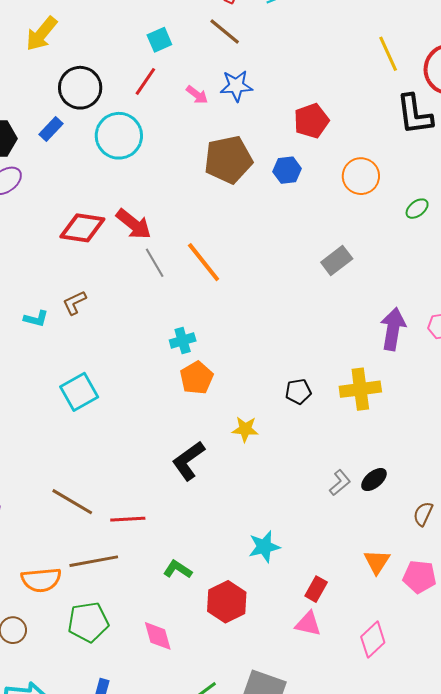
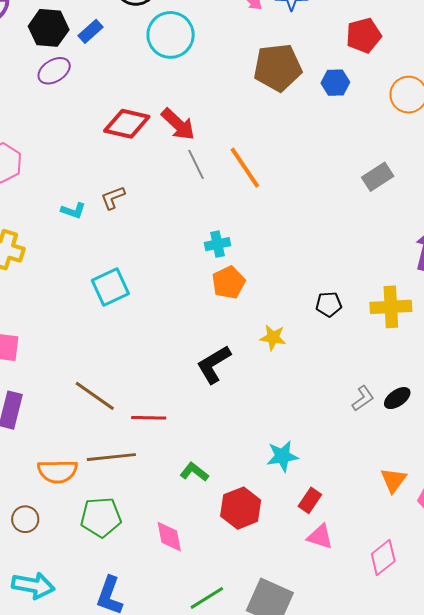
blue rectangle: (51, 129) -> (90, 31), moved
red rectangle: (316, 589) -> (310, 500), moved

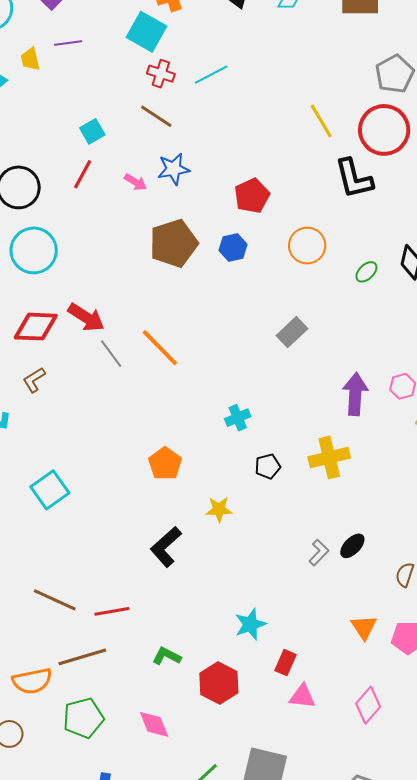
cyan circle: (171, 35) -> (34, 250), moved
brown L-shape: (113, 198) -> (34, 380), moved
cyan cross: (218, 244) -> (238, 418), moved

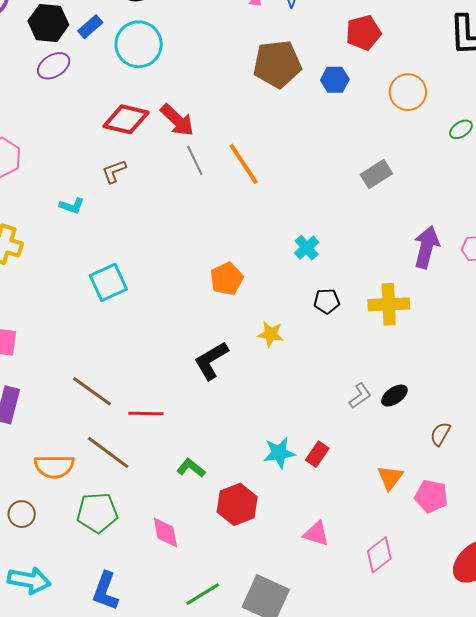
cyan cross: (238, 418) -> (307, 248), turned -30
brown line: (82, 657) -> (108, 452), turned 42
red rectangle: (285, 663) -> (317, 454), moved

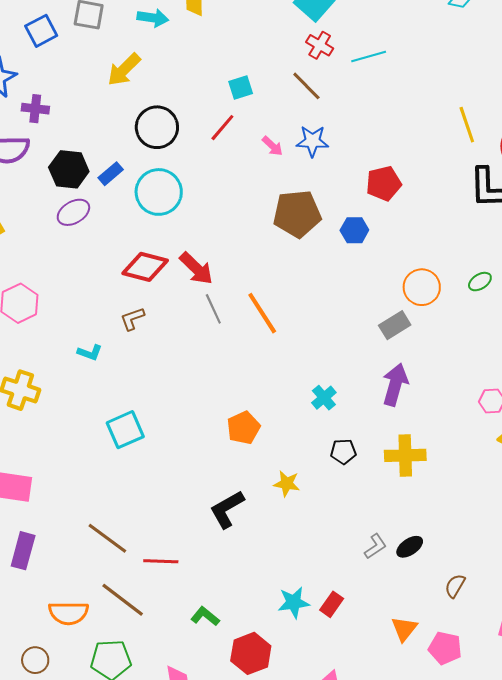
orange circle: (408, 92) -> (422, 287), moved
purple arrow: (426, 247) -> (395, 385), moved

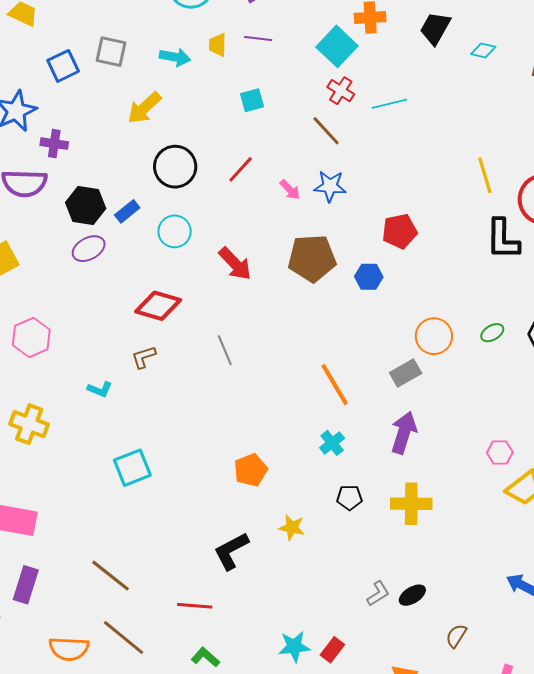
cyan square: (241, 88) -> (252, 100), moved
cyan circle: (159, 192) -> (175, 231), size x0.7
red arrow: (196, 268) -> (235, 264), moved
orange line: (262, 313) -> (335, 385), moved
red line: (161, 561) -> (195, 606), moved

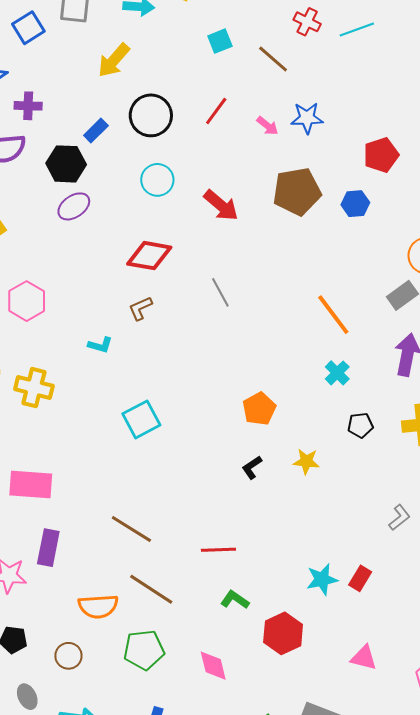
brown line: (326, 131) -> (273, 59), moved
blue rectangle: (127, 211) -> (96, 131), moved
black L-shape: (231, 551) -> (252, 467), moved, size x0.6

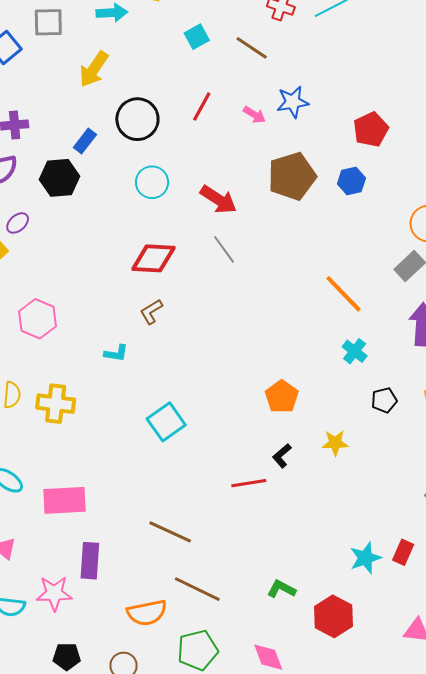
purple ellipse: (74, 206) -> (18, 223), moved, size x0.7
gray line: (220, 292) -> (224, 249), moved
red line: (218, 550) -> (249, 483), moved

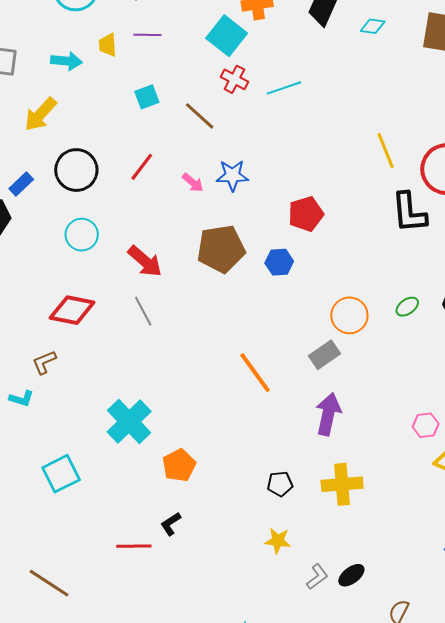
brown L-shape: (151, 312) -> (44, 362), moved
cyan cross: (355, 351) -> (129, 422), moved, size x1.8
yellow star: (335, 443) -> (278, 541), moved

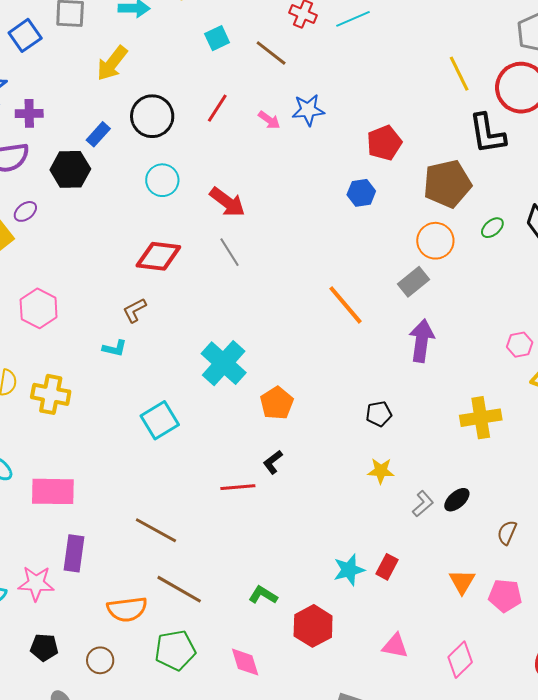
brown pentagon: (221, 249) -> (447, 184), moved
yellow cross: (342, 484) -> (481, 418), moved

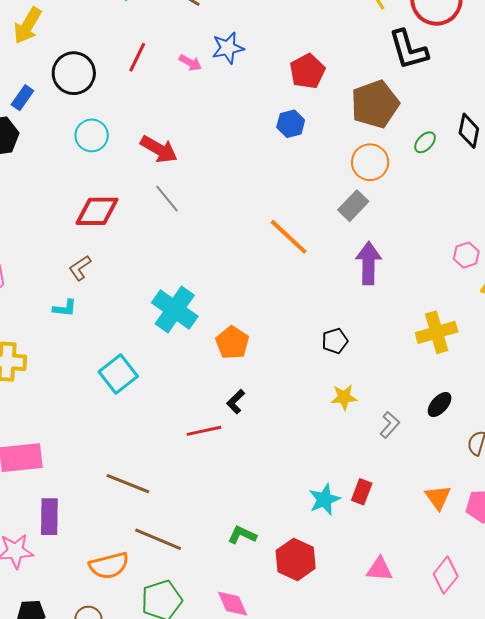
black ellipse: (457, 500) -> (440, 405), moved

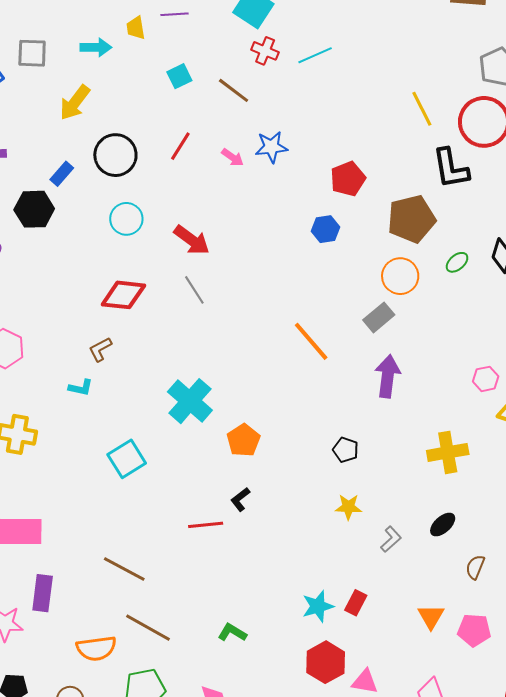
black pentagon: (335, 341) -> (346, 450), turned 30
red hexagon: (296, 559) -> (326, 662), moved

